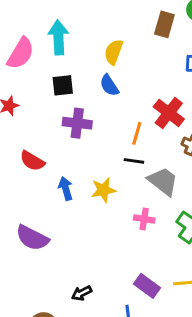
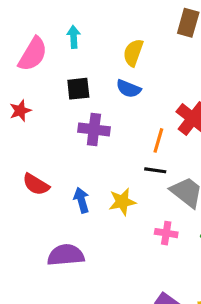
cyan arrow: (58, 37) -> (74, 37), size x0.6
blue semicircle: (109, 85) -> (129, 89), turned -35
red semicircle: (32, 161) -> (36, 184), moved
purple semicircle: (32, 238) -> (66, 255), moved, turned 148

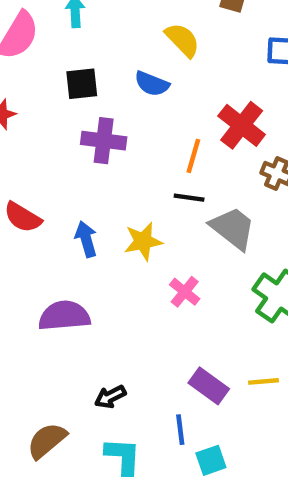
yellow semicircle: (133, 53) -> (182, 40), moved, turned 116
pink cross: (166, 233) -> (185, 292), moved, turned 30

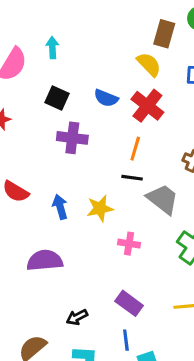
yellow semicircle: (182, 40) -> (149, 64), moved
black square: (82, 84) -> (57, 98), turned 30
red cross: (242, 125) -> (147, 106), moved
pink cross: (185, 292) -> (129, 244), turned -30
purple rectangle: (209, 386) -> (129, 303), moved

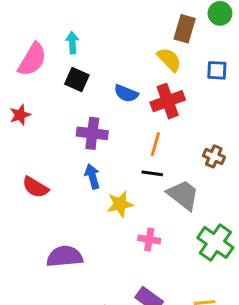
black square: (57, 98) -> (77, 80), moved
red cross: (147, 106) -> (168, 101), turned 32
blue arrow: (60, 207) -> (92, 176), moved

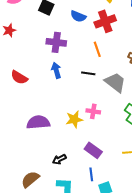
orange line: (155, 144) -> (97, 49), turned -35
black line: (152, 173) -> (88, 73), moved
yellow star: (120, 204) -> (74, 119), moved

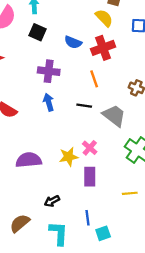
pink cross: (93, 111) -> (90, 148), turned 32
purple rectangle: (93, 150) -> (90, 177), moved, turned 54

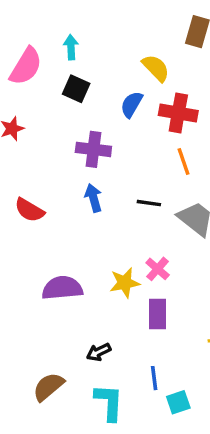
yellow semicircle: (104, 18) -> (156, 68), moved
blue semicircle: (73, 42) -> (132, 104), turned 98
red cross: (103, 48) -> (178, 113), turned 30
orange line: (94, 79) -> (184, 162), moved

